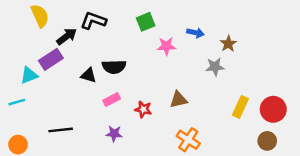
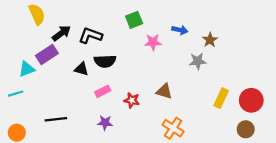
black L-shape: (93, 21) -> (90, 35), moved
brown triangle: (178, 100) -> (164, 91), turned 30

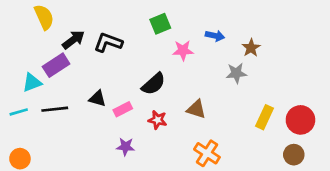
black semicircle: (105, 61) -> (154, 84), moved, turned -40
black triangle: (82, 69) -> (97, 99), moved
black line: (56, 119) -> (55, 109), moved

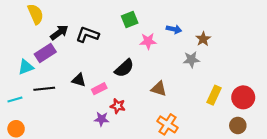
cyan line: (19, 112) -> (15, 100), moved
red star: (158, 120) -> (118, 106), moved

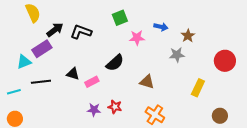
red circle: (243, 97) -> (225, 61), moved
red star: (118, 106) -> (115, 107), moved

